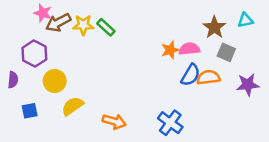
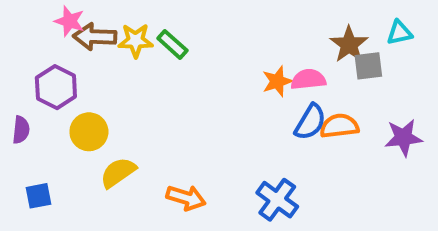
brown arrow: (58, 23) -> (95, 37), turned 30
gray square: (226, 52) -> (368, 66), moved, turned -30
blue square: (30, 111) -> (38, 196), moved

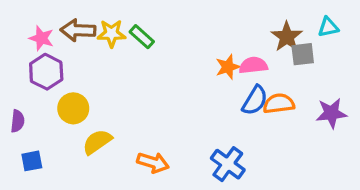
pink star: (70, 21) -> (41, 38), moved
purple semicircle: (21, 130) -> (17, 121), moved

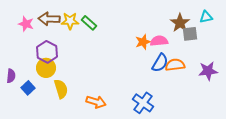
purple hexagon: (46, 72) -> (47, 52), moved
yellow semicircle: (97, 142) -> (61, 89), turned 108
blue square: (32, 161) -> (28, 88), moved, turned -32

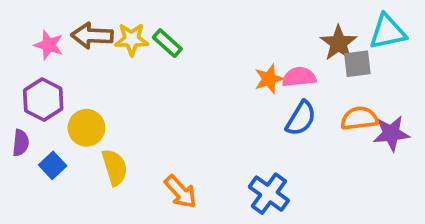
cyan triangle: (206, 17) -> (387, 32), size x1.5
purple hexagon: (47, 52) -> (43, 100), moved
orange semicircle: (175, 65) -> (359, 118), moved
orange arrow: (96, 102) -> (181, 192), turned 30

